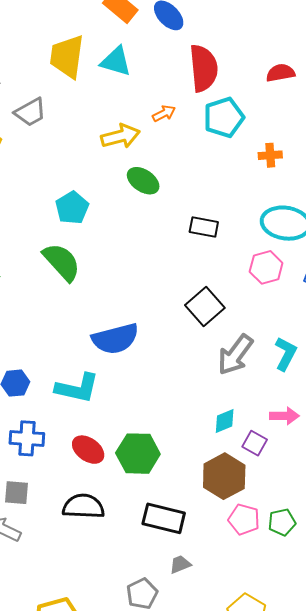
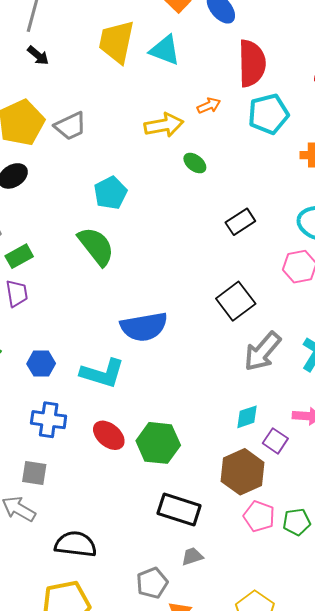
gray trapezoid: (30, 112) -> (70, 126), moved
green ellipse: (143, 181) -> (195, 163), moved, size x0.7
black rectangle: (204, 227) -> (240, 222), turned -48
black semicircle: (83, 506) -> (76, 544), moved

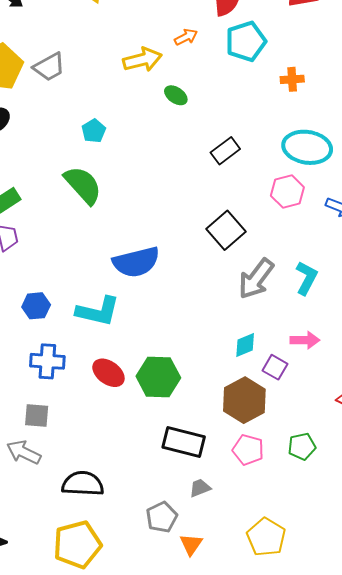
cyan pentagon: (110, 193) -> (94, 131), size x0.7
pink pentagon: (259, 516) -> (248, 450), moved

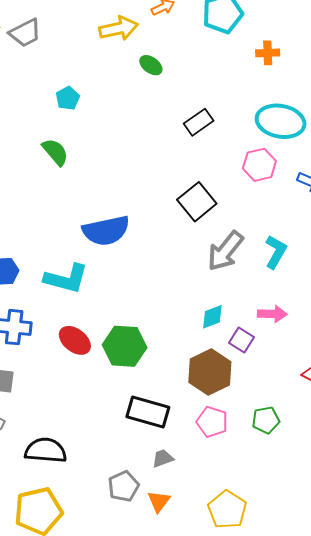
green semicircle: (83, 185) -> (55, 152), size x0.7
orange triangle: (191, 544) -> (159, 501), moved

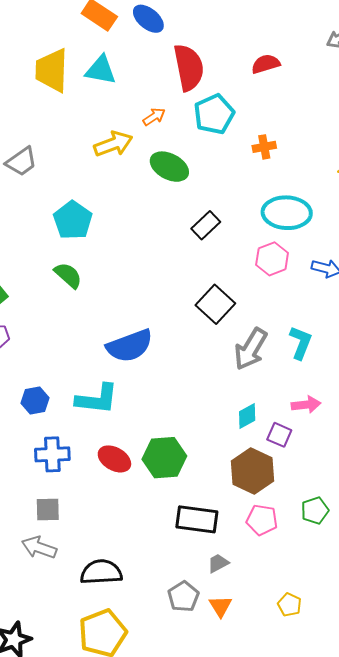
green ellipse: (151, 65) -> (169, 167), moved, size x1.6
cyan pentagon: (68, 98) -> (73, 220), size x1.6
yellow pentagon: (227, 510) -> (289, 605), size x0.6

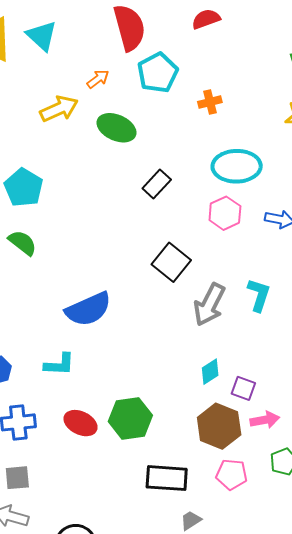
cyan triangle: (101, 70) -> (42, 36), turned 36
cyan L-shape: (97, 399) -> (59, 364), size x0.7
pink arrow: (306, 405) -> (265, 420), moved

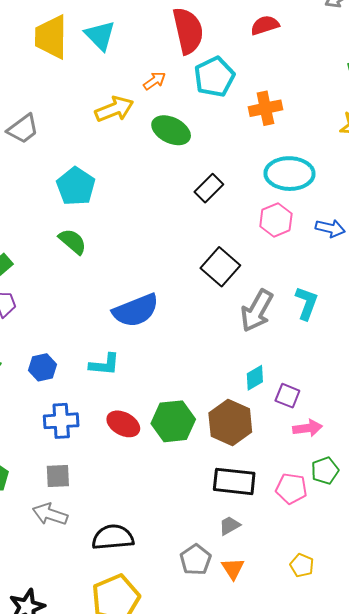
orange cross: (210, 102) -> (265, 108), size x1.4
brown hexagon: (219, 426) -> (230, 423), moved
pink pentagon: (232, 474) -> (291, 489), moved
black rectangle: (167, 478) -> (234, 481), moved

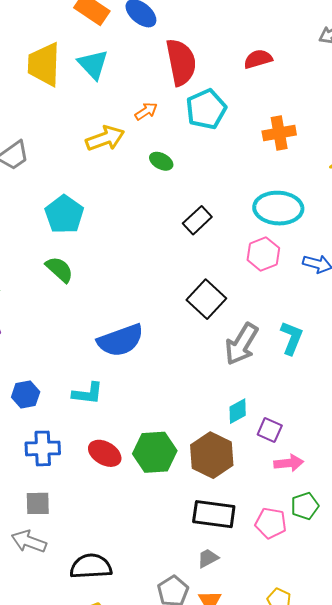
orange cross: (265, 108) -> (279, 133), moved
green ellipse: (171, 130) -> (161, 161), size x0.6

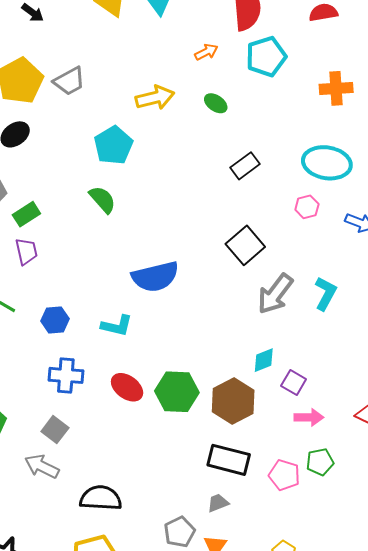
yellow arrow: (105, 138) -> (155, 98), moved
pink hexagon: (263, 254) -> (307, 207), size x0.7
gray square: (38, 503) -> (55, 430), turned 32

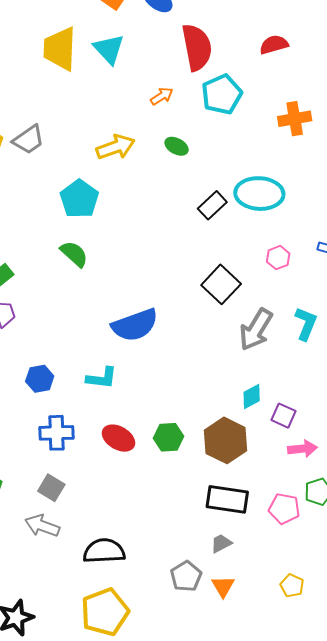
cyan ellipse: (327, 163) -> (259, 194), moved
pink hexagon: (307, 207) -> (278, 258), moved
green hexagon: (177, 392) -> (169, 437), size x0.7

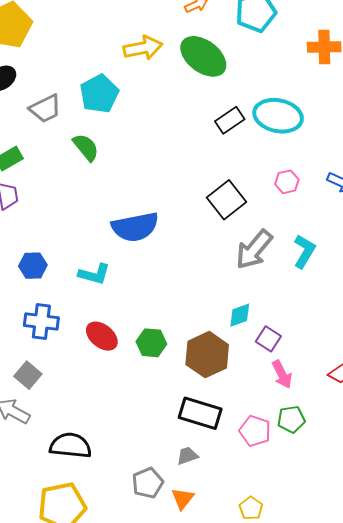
gray trapezoid: (29, 140) -> (45, 109), moved
green ellipse: (177, 146) -> (203, 56), size x2.0
pink arrow: (302, 449) -> (282, 374), turned 60

